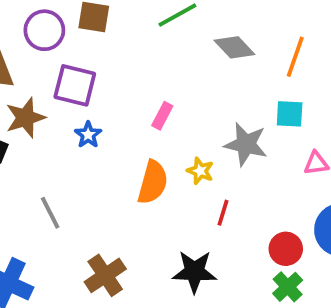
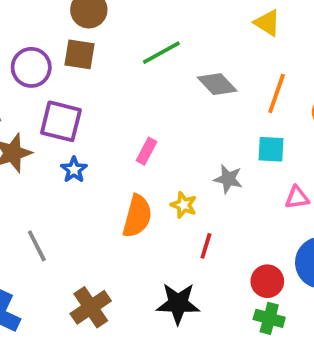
gray star: (246, 144) -> (228, 179), size x0.7
green cross: (288, 287) -> (269, 318), turned -32

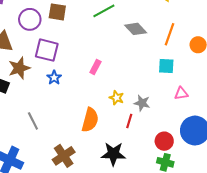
gray star: (228, 179) -> (142, 103), moved
orange semicircle: (137, 216) -> (90, 120), moved

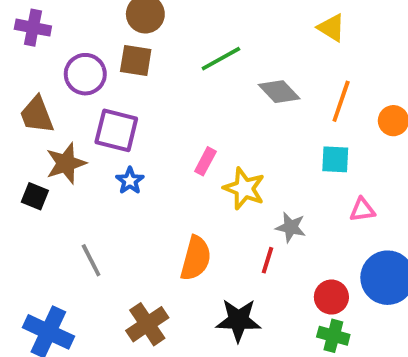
yellow star: (117, 98) -> (244, 188), moved, size x1.5

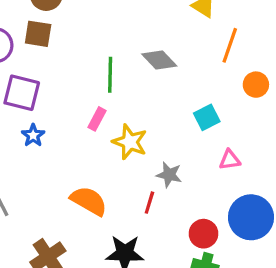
green line: (221, 59) -> (110, 75), moved, turned -60
orange line: (341, 101) -> (230, 45), moved
cyan square: (335, 159) -> (207, 117), turned -30
orange semicircle: (196, 258) -> (89, 201), turned -75

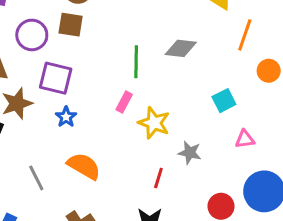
gray diamond: (159, 60) -> (181, 48), turned -40
orange semicircle: (89, 201) -> (84, 166), moved
red line: (149, 203) -> (158, 178), moved

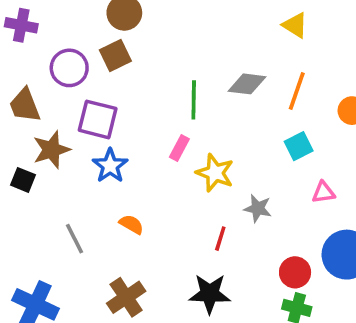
brown square: (71, 25) -> (115, 55), turned -35
orange line: (245, 35) -> (297, 91), moved
blue star: (66, 117) -> (110, 166), size x1.4
orange semicircle: (84, 166) -> (131, 224), size x0.6

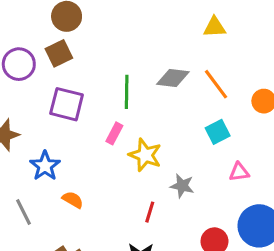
yellow triangle: (295, 25) -> (214, 27), turned -35
orange line: (297, 91) -> (216, 84), turned -56
purple square: (98, 119) -> (67, 104), moved
blue star: (110, 166) -> (45, 166), moved

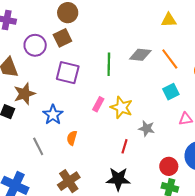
pink rectangle: (114, 133) -> (98, 104), moved
orange semicircle: (73, 200) -> (72, 138), turned -104

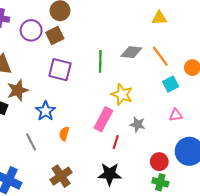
purple circle: (35, 45) -> (31, 30), moved
cyan square: (171, 92) -> (171, 84), moved
pink rectangle: (98, 104) -> (103, 119), moved, size x1.6
yellow star: (121, 107) -> (122, 94), moved

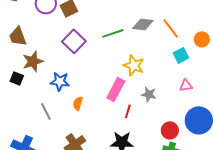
green line: (100, 61) -> (113, 33), turned 70
purple square: (60, 70) -> (74, 41), turned 30
blue star: (46, 111) -> (60, 81), turned -30

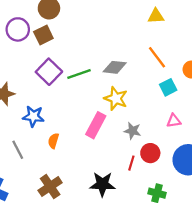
gray diamond: (143, 24) -> (115, 67), moved
green line: (113, 33) -> (79, 74), moved
red line: (128, 111) -> (131, 163), moved
red circle: (170, 130) -> (150, 153), moved

